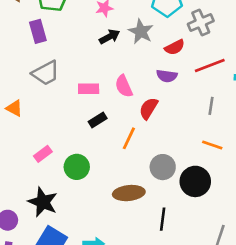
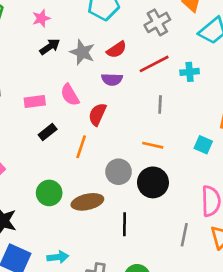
gray cross: (201, 23) -> (157, 22), moved
gray star: (141, 32) -> (82, 52), moved
orange line: (212, 145) -> (153, 145), moved
green circle: (77, 167) -> (49, 193), moved

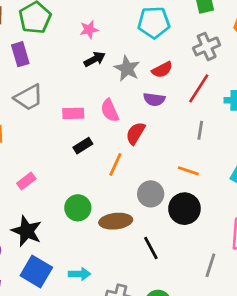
red line: (154, 64) -> (199, 88), turned -36
black line: (125, 224) -> (151, 248), turned -35

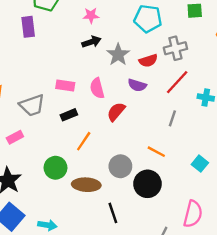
gray cross: (207, 46) -> (175, 48), moved
gray trapezoid: (29, 97) -> (32, 105), moved
orange line: (115, 164) -> (84, 141), moved

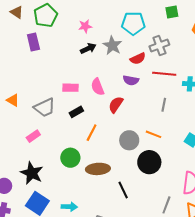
gray star: (118, 55) -> (112, 45), moved
red line: (177, 82) -> (164, 74), turned 60
gray circle: (120, 166) -> (129, 140), moved

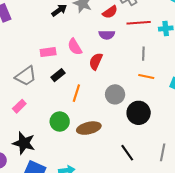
orange line: (154, 134) -> (146, 76), moved
black line: (123, 190) -> (127, 153), moved

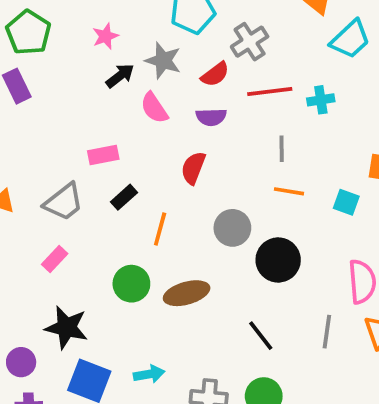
pink semicircle: (75, 47) -> (154, 108), moved

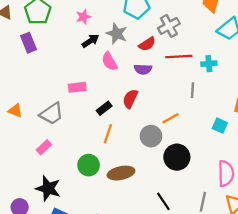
gray line: (282, 149) -> (192, 90), moved
orange line: (289, 191) -> (171, 118), moved, turned -42
black rectangle: (124, 197) -> (104, 108), moved

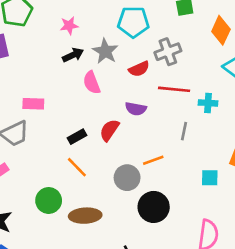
purple semicircle: (143, 69) -> (136, 109), moved
pink rectangle: (77, 87) -> (33, 104), moved
cyan square: (220, 126) -> (210, 178), turned -32
orange line: (108, 134) -> (77, 167), turned -72

